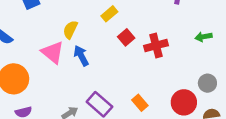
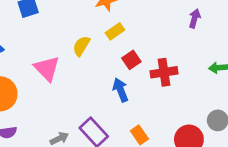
yellow semicircle: (70, 30) -> (81, 46), moved
blue arrow: (81, 56) -> (121, 90), moved

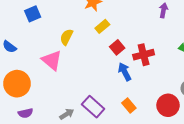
yellow semicircle: (81, 46) -> (66, 37), moved
blue arrow: (121, 90) -> (125, 72), moved

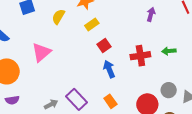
yellow semicircle: (66, 37) -> (58, 17), moved
red cross: (144, 55) -> (140, 56), moved
pink triangle: (52, 60) -> (41, 52), turned 35

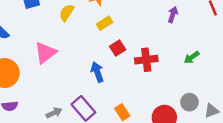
green arrow: (169, 51) -> (192, 57), turned -32
red cross: (140, 56) -> (146, 60), moved
blue arrow: (109, 69) -> (97, 72), moved

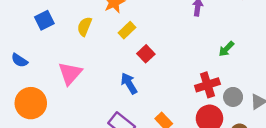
red cross: (146, 60) -> (207, 85), moved

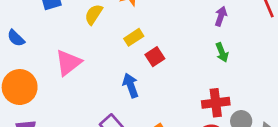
yellow rectangle: (127, 30) -> (134, 37), moved
green arrow: (226, 49) -> (222, 52), moved, turned -77

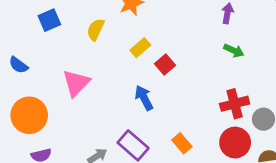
green arrow: (222, 52) -> (234, 51), turned -36

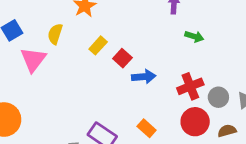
green arrow: (234, 51) -> (194, 36), moved
pink triangle: (76, 83) -> (33, 60), moved
blue arrow: (144, 98) -> (144, 77), moved, turned 120

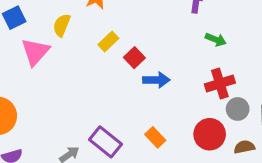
red cross: (190, 86) -> (220, 84), moved

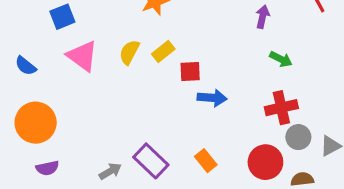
yellow semicircle: (62, 25) -> (129, 52), moved
pink triangle: (35, 52) -> (82, 56), turned -40
red square: (134, 58) -> (190, 71), turned 36

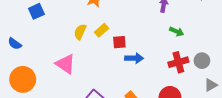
pink triangle: (82, 56) -> (65, 64), moved
gray circle: (298, 137) -> (202, 61), moved

